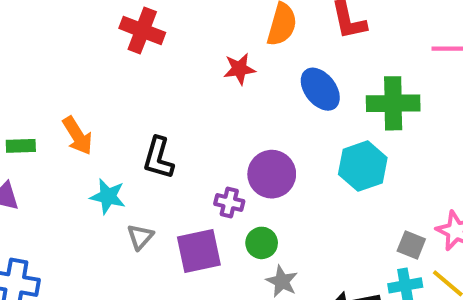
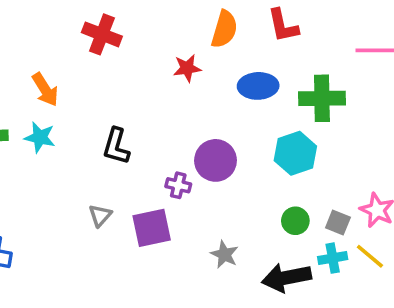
blue ellipse: (320, 89) -> (258, 86), turned -54
orange arrow: (77, 136) -> (45, 89), moved
cyan star: (108, 196) -> (40, 137), moved
green circle: (262, 243) -> (295, 221), moved

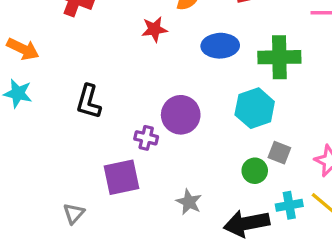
orange arrow: (45, 89) -> (23, 49), turned -32
gray triangle: (100, 215) -> (74, 213), moved
gray square: (338, 223) -> (279, 153), moved

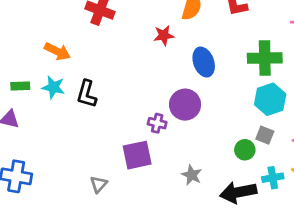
blue ellipse: (220, 46) -> (204, 62), moved, turned 72
black L-shape: (89, 102) -> (87, 94), moved
cyan hexagon: (255, 108) -> (270, 99), moved

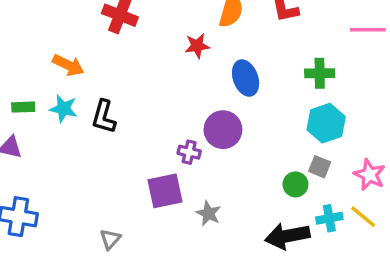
green cross: (265, 58) -> (320, 73), size x0.7
gray star: (192, 175) -> (208, 213), moved
gray triangle: (99, 184) -> (110, 239), moved

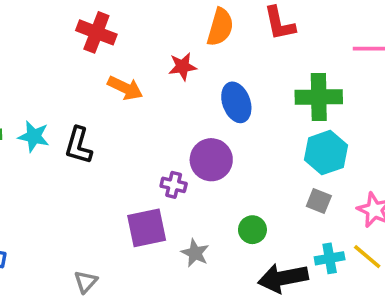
orange arrow: (68, 65) -> (125, 88), moved
green cross: (320, 73) -> (319, 97), size x1.4
green circle: (295, 184) -> (252, 230), moved

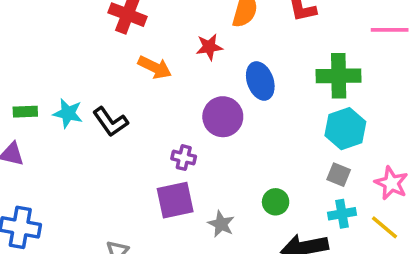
black L-shape: (79, 145) -> (110, 122), turned -51
purple circle: (211, 160) -> (223, 117), moved
purple cross: (174, 185) -> (184, 158), moved
cyan cross: (330, 258) -> (342, 214), moved

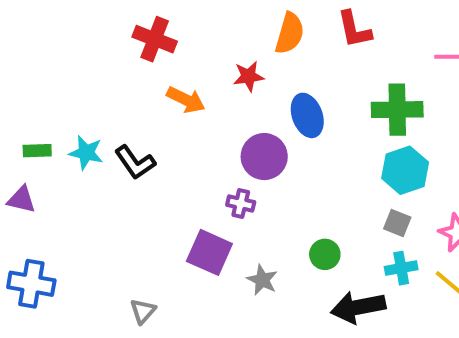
purple cross: (184, 158) -> (241, 203), moved
purple square: (175, 200) -> (209, 252), turned 36

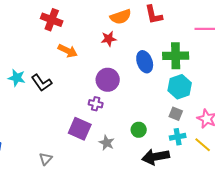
orange semicircle: (290, 33) -> (121, 17), turned 55
red star: (249, 76) -> (109, 39), moved
blue ellipse: (307, 115) -> (145, 62), moved

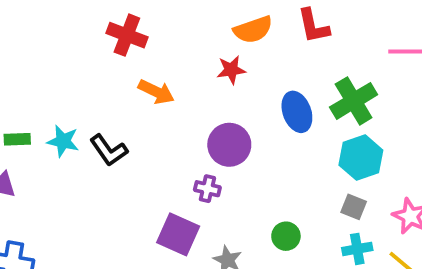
green cross: (176, 56) -> (354, 101), turned -30

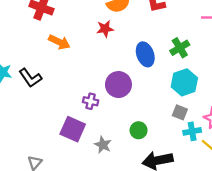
green cross: (354, 101) -> (180, 48), size x0.7
purple circle: (229, 145) -> (118, 85), moved
cyan cross: (357, 249) -> (192, 131), moved

